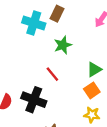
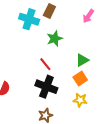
black cross: (34, 100) -> (46, 87), moved

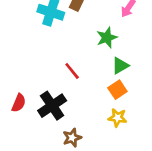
green star: (55, 39) -> (107, 38), moved
black cross: (46, 87) -> (52, 106), moved, turned 35

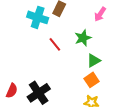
red line: (72, 71) -> (55, 44), moved

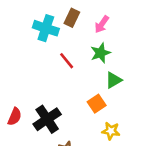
pink arrow: (100, 14) -> (102, 24), moved
orange square: (91, 80) -> (97, 104), moved

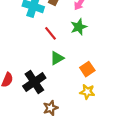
green triangle: (113, 80) -> (57, 58), moved
orange square: (97, 104) -> (87, 69), moved

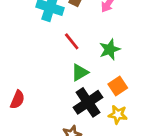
green star: (79, 27) -> (110, 49), moved
black cross: (34, 82) -> (88, 102), moved

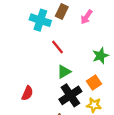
green star: (110, 49) -> (100, 56), moved
red semicircle: (17, 100) -> (27, 93), moved

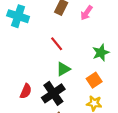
cyan cross: (40, 20) -> (18, 16), moved
black cross: (70, 95) -> (53, 93), moved

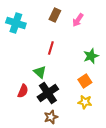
red line: (57, 44) -> (51, 48), turned 56
green triangle: (63, 69) -> (40, 72), moved, turned -48

